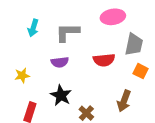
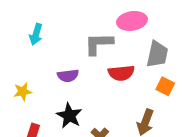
gray L-shape: (68, 32) -> (99, 44), moved

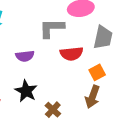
orange square: (165, 86) -> (97, 72), moved, turned 35

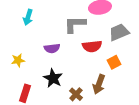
gray trapezoid: (103, 37) -> (119, 32), turned -125
brown arrow: (92, 97) -> (99, 84), moved

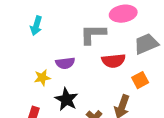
yellow star: (18, 60) -> (42, 78), moved

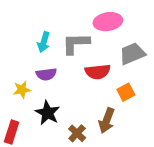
cyan arrow: (36, 26) -> (44, 42), moved

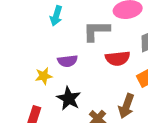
cyan arrow: (44, 42) -> (56, 16), moved

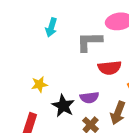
purple semicircle: (67, 61) -> (89, 97), moved

